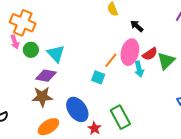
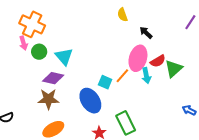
orange line: (111, 60) -> (122, 76), moved
blue ellipse: (77, 109) -> (90, 101), moved

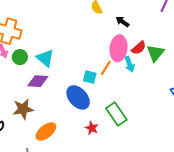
brown star: (48, 99) -> (23, 109), moved

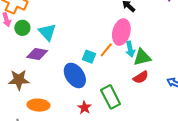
red semicircle: (139, 48) -> (141, 77), moved
green triangle: (155, 53) -> (142, 57), moved, turned 30
orange ellipse: (46, 131) -> (38, 105), turned 35

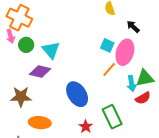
cyan arrow: (130, 49) -> (132, 84), moved
cyan square: (89, 57) -> (107, 45), moved

